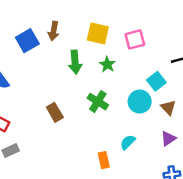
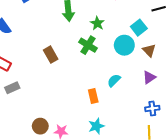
green star: (107, 64) -> (97, 23), moved

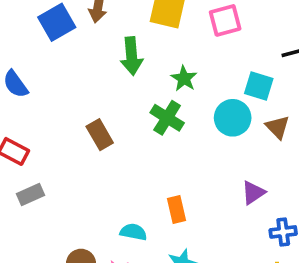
cyan square: (139, 28) -> (259, 86), turned -35
purple triangle: (149, 77) -> (253, 193), moved
cyan semicircle: (114, 80) -> (133, 232), moved, turned 56

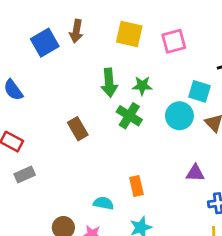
green arrow: (132, 56) -> (109, 83), moved
green star: (184, 78) -> (142, 86), turned -30
purple triangle: (253, 193) -> (195, 173), turned 36

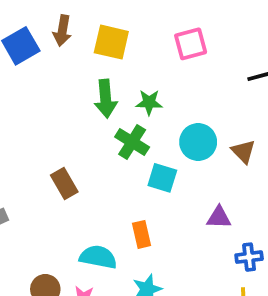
yellow square: (129, 34) -> (111, 42), moved
cyan square: (200, 91) -> (162, 178), moved
brown rectangle: (78, 129) -> (64, 184), moved
cyan semicircle: (103, 203) -> (98, 257), size x1.4

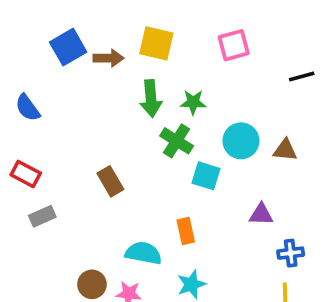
brown arrow: (62, 31) -> (109, 58), moved, turned -100
brown triangle: (243, 151) -> (285, 150), turned -40

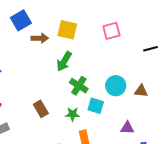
blue square: (68, 47) -> (21, 20), moved
green arrow: (151, 99) -> (64, 61), turned 36
green star: (193, 102) -> (72, 114), moved

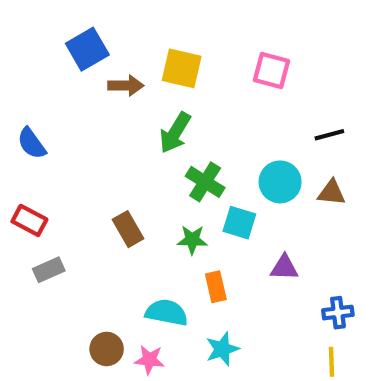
pink square: (111, 31) -> (272, 71), turned 30
black line: (151, 49) -> (329, 135), moved
purple triangle: (127, 128) -> (284, 268), moved

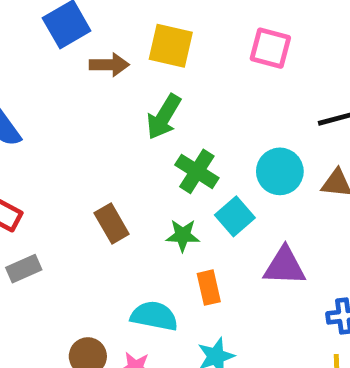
cyan square: (239, 223) -> (235, 216), turned 32
purple triangle: (284, 268) -> (285, 266), size x1.4

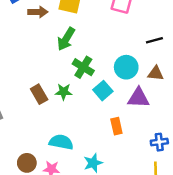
green star: (183, 235) -> (64, 92), moved
purple triangle: (285, 266) -> (138, 98), moved
orange rectangle: (209, 288) -> (116, 126), moved

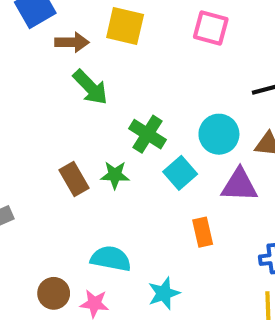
green arrow: (66, 39) -> (90, 87), moved, turned -75

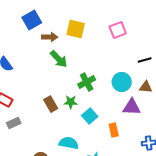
pink square: (211, 28) -> (118, 30), turned -36
green cross: (148, 134) -> (87, 82), turned 30
cyan square: (180, 173) -> (90, 116), moved

